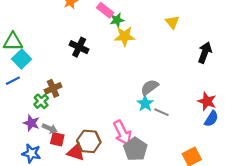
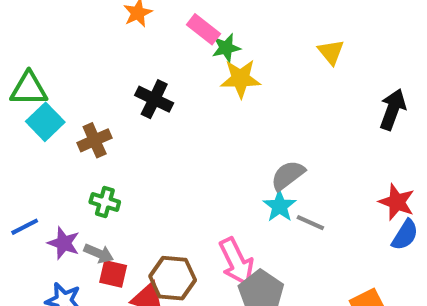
blue line: (13, 81) -> (25, 227), moved
brown cross: (53, 88) -> (95, 140), moved
green cross: (41, 101) -> (105, 202), moved, turned -32

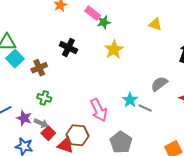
yellow triangle: (331, 52) -> (155, 24), turned -32
yellow star: (241, 79) -> (114, 50), moved, turned -30
gray semicircle: (288, 175) -> (159, 84), moved
pink arrow: (236, 262) -> (99, 110), moved
red square: (113, 274) -> (48, 133), turned 32

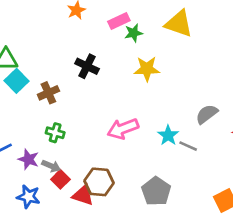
pink rectangle: (93, 13) -> (119, 21), turned -63
yellow triangle: (155, 24) -> (179, 24), moved, size x1.6
yellow star: (114, 50) -> (147, 69), turned 30
pink arrow: (99, 110) -> (123, 129), moved, turned 95

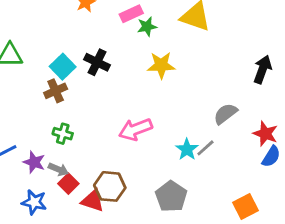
cyan square: (16, 81) -> (63, 67), moved
cyan star: (168, 135) -> (187, 149), moved
gray line: (188, 146) -> (205, 148), turned -66

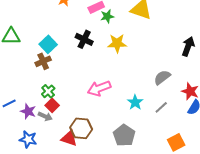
black cross: (97, 62) -> (84, 39), moved
green cross: (63, 134) -> (48, 91), turned 32
gray line: (205, 148) -> (161, 107), moved
red square: (68, 184) -> (52, 105), moved

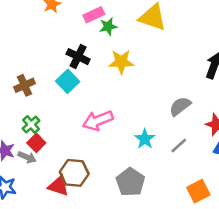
cyan square: (48, 44) -> (68, 81), moved

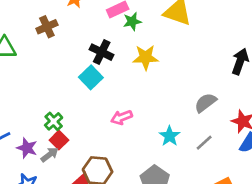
brown cross: (25, 85) -> (47, 27), moved
pink arrow: (98, 121) -> (122, 117), size x0.7
gray arrow: (27, 157) -> (50, 155), turned -60

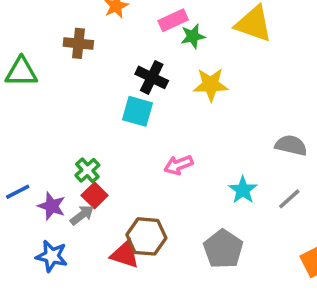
brown cross: (47, 27) -> (78, 43), turned 30
cyan square: (91, 77) -> (137, 111), turned -30
gray semicircle: (205, 103) -> (291, 145), turned 50

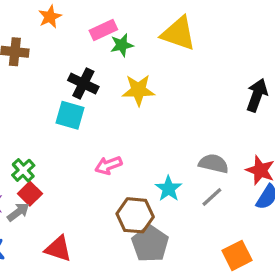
gray semicircle: (291, 145) -> (214, 164), moved
brown hexagon: (146, 236) -> (135, 215), moved

